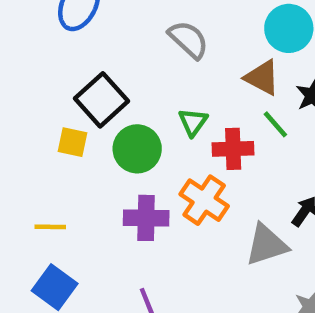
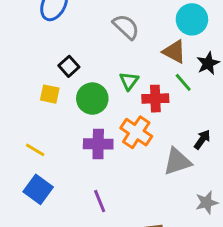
black square: (101, 100) -> (69, 66), size x0.6
yellow line: (50, 227) -> (35, 150), turned 30

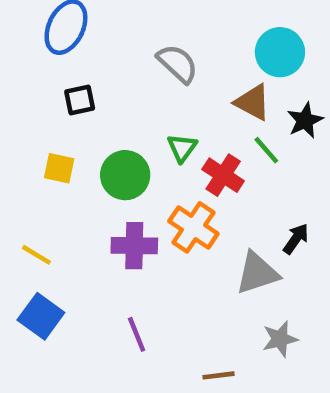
black square: (69, 66) -> (80, 100), moved, turned 30
red cross: (155, 99) -> (223, 175), turned 35
gray star: (207, 203) -> (280, 339), moved

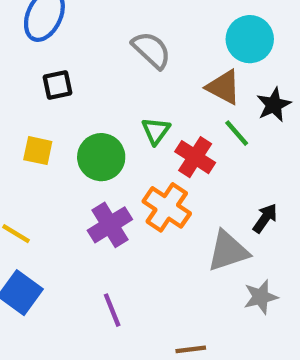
purple cross: (134, 246) -> (110, 225), turned -33
gray star: (280, 339) -> (261, 297), moved

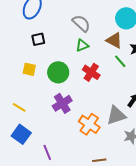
green triangle: (156, 131) -> (82, 45), moved, turned 32
red cross: (195, 157) -> (91, 72), moved
orange cross: (167, 207) -> (89, 124), moved
purple line: (112, 310) -> (47, 152), moved

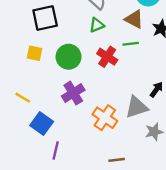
black square: (38, 39) -> (45, 18), size x1.6
green line: (120, 61) -> (131, 44), moved, turned -56
blue square: (21, 134) -> (42, 124), moved
purple line: (47, 152) -> (56, 150), turned 35

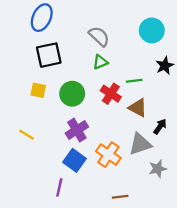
brown triangle: (134, 19) -> (138, 108), moved
blue square: (42, 124) -> (75, 160), moved

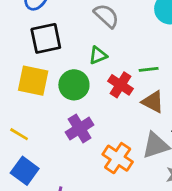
green triangle: (100, 62) -> (98, 55), moved
yellow square: (38, 90) -> (33, 81), size x1.6
blue square: (75, 160) -> (25, 171), moved

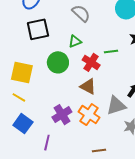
yellow square: (33, 81) -> (22, 72), moved
brown triangle: (153, 102) -> (88, 86), moved
purple cross: (80, 129) -> (62, 115), moved

